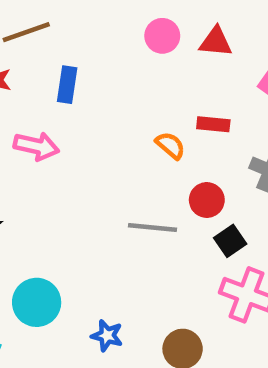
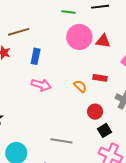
pink circle: (162, 36) -> (79, 37), size x1.6
pink arrow: (36, 146) -> (41, 85), moved
gray line: (152, 227) -> (61, 141), moved

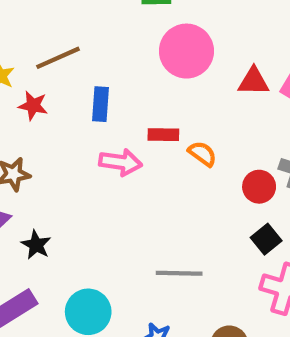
red triangle: (103, 41) -> (254, 81), moved
red rectangle: (100, 78) -> (163, 135), moved
red circle: (95, 112) -> (259, 187), moved

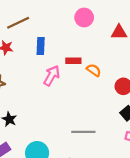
pink circle: (186, 51) -> (84, 18), size x0.7
pink arrow: (120, 162) -> (52, 76), turned -66

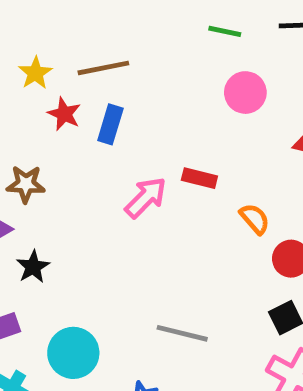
blue rectangle: (41, 46) -> (110, 124), moved
orange semicircle: (94, 70) -> (255, 219), moved

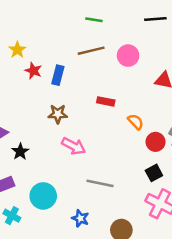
green line: (225, 31) -> (94, 20), moved
brown line: (103, 68) -> (91, 51), moved
brown star: (26, 184) -> (58, 114), moved
pink arrow: (146, 198) -> (74, 146), moved, turned 75

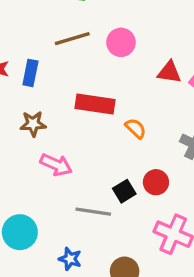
red rectangle: (106, 101) -> (95, 104), size x1.6
red circle: (156, 142) -> (156, 182), moved
black square: (154, 173) -> (124, 191), moved

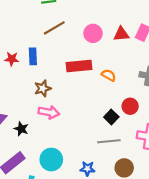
pink circle: (121, 42) -> (93, 33), moved
pink arrow: (56, 165) -> (49, 112), moved
gray line: (93, 212) -> (109, 141), moved

